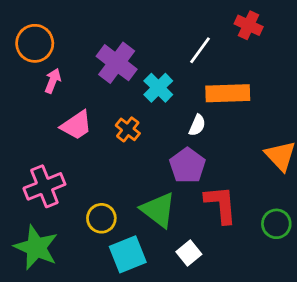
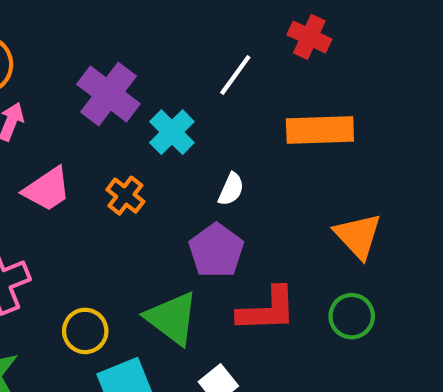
orange rectangle: (228, 93) -> (320, 130), moved
red L-shape: (221, 204) -> (267, 310), turned 93
green circle: (276, 224) -> (352, 316), moved

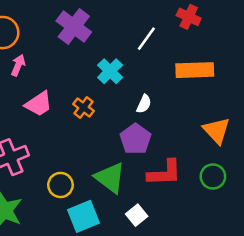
purple cross: (108, 94) -> (74, 26), moved

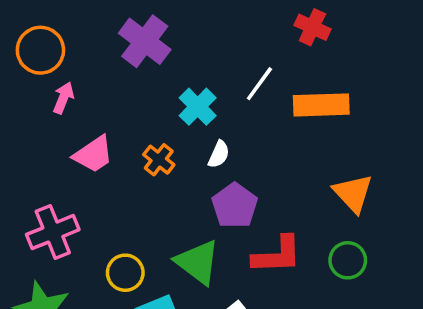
white line: (146, 39) -> (259, 84), moved
white semicircle: (144, 104) -> (219, 154), moved

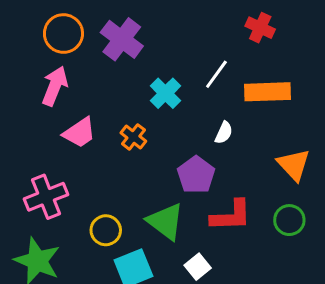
orange circle: (40, 50) -> (63, 34), moved
pink arrow: (63, 98) -> (55, 86), size x1.5
white semicircle: (219, 154) -> (224, 133), moved

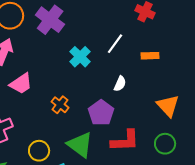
orange rectangle: (267, 92) -> (150, 56), size x0.6
orange cross: (133, 137) -> (60, 105), moved

